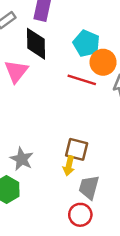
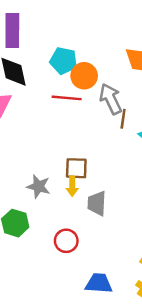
gray star: (22, 159) -> (38, 186), moved
red circle: (80, 215) -> (66, 241), moved

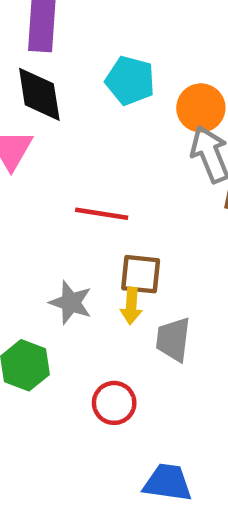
orange circle: (84, 76) -> (201, 108), moved
red line: (67, 98) -> (102, 214), moved

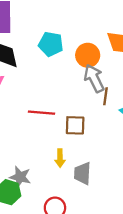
brown square: (141, 274) -> (75, 125), moved
gray star: (71, 303) -> (20, 177), moved

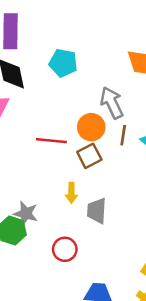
orange circle: (88, 55) -> (91, 127), moved
brown line: (106, 96) -> (123, 135), moved
brown square: (75, 125) -> (89, 156), turned -30

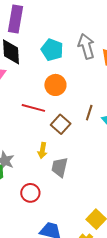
gray arrow: (112, 103) -> (86, 46), moved
orange circle: (91, 127) -> (55, 85), moved
brown square: (89, 156) -> (61, 124), turned -30

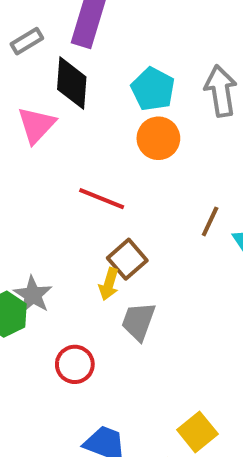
orange circle: (55, 85) -> (158, 138), moved
brown square: (61, 124) -> (127, 259), moved

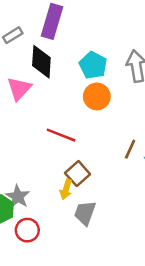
red circle: (75, 364) -> (27, 230), moved

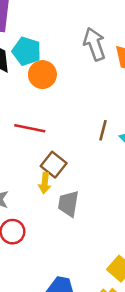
cyan pentagon: (93, 65) -> (27, 51), moved
orange circle: (97, 96) -> (42, 75), moved

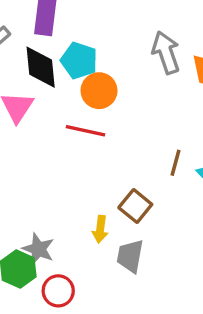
red line: (30, 128) -> (85, 131), moved
brown square: (54, 165) -> (135, 206), moved

